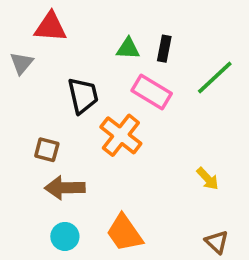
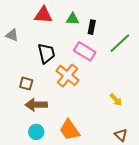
red triangle: (50, 27) -> (43, 15), moved
green triangle: (128, 49) -> (73, 19), moved
gray triangle: (22, 63) -> (12, 35), turned -48

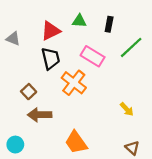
red triangle: (43, 15) -> (51, 31), moved, turned -30
black rectangle: (92, 27) -> (109, 24), moved
brown square: (26, 84) -> (29, 92), turned 32
cyan circle: (36, 132) -> (15, 145), moved

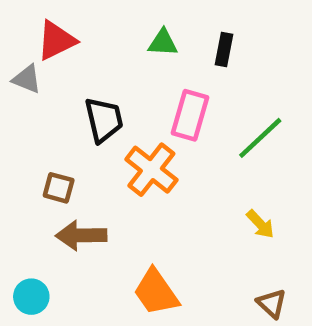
red triangle: (51, 31) -> (56, 40), moved
green line: (131, 47) -> (260, 138), moved
pink rectangle: (93, 56) -> (190, 115), turned 75
brown square: (29, 92) -> (59, 188), turned -32

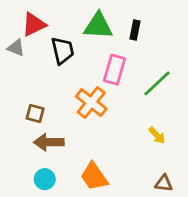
green triangle: (163, 43) -> (98, 26), size x1.6
black trapezoid: (104, 120) -> (63, 51), moved
cyan circle: (31, 297) -> (45, 179), moved
brown triangle: (272, 303) -> (164, 183), turned -36

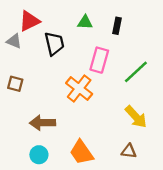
green triangle: (98, 26) -> (85, 22), size x0.6
brown square: (35, 113) -> (15, 84), moved
yellow arrow: (157, 135) -> (136, 117), size x1.5
brown triangle: (164, 183) -> (129, 151), moved

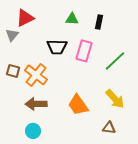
gray triangle: (14, 41) -> (12, 35), turned 48
black trapezoid: (54, 44) -> (57, 47), moved, turned 105
orange cross: (79, 88) -> (36, 75), moved
orange trapezoid: (82, 152) -> (78, 105), moved

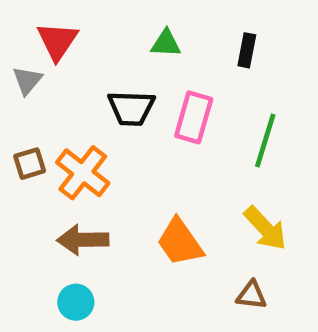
red triangle: (25, 18) -> (57, 41), turned -30
black rectangle: (99, 22) -> (247, 50), moved
green line: (115, 61) -> (265, 140), turned -30
brown square: (13, 71) -> (30, 164), turned -32

